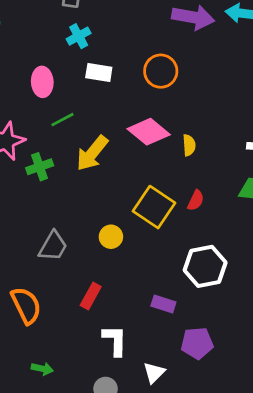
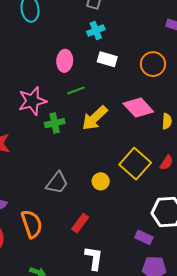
purple rectangle: (163, 304) -> (144, 237), moved

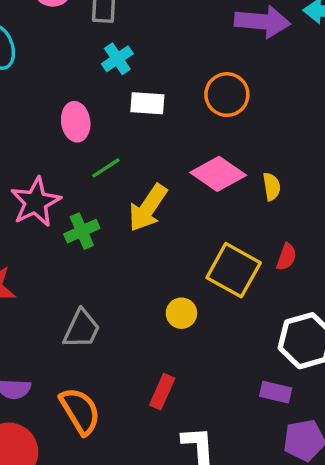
gray trapezoid: (57, 183) -> (82, 329), moved

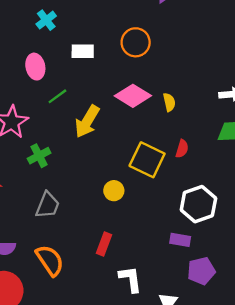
cyan cross: (117, 59) -> (46, 20), moved
green cross: (82, 231) -> (39, 156), moved

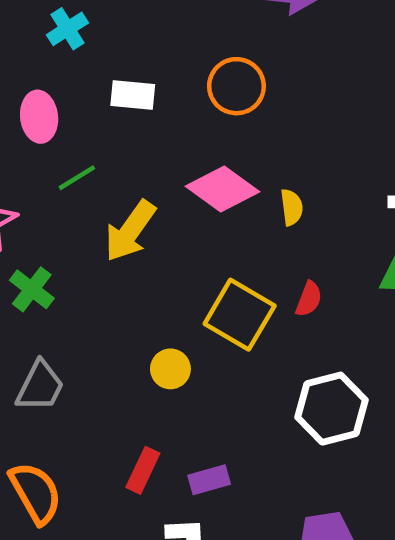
green cross: (39, 156) -> (32, 289), turned -30
purple rectangle: (180, 240) -> (209, 480), moved, turned -30

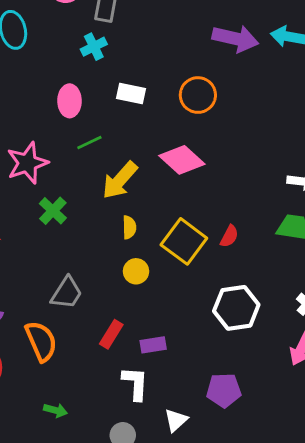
yellow semicircle: (292, 207) -> (129, 227), moved
gray trapezoid: (40, 386) -> (67, 293), moved

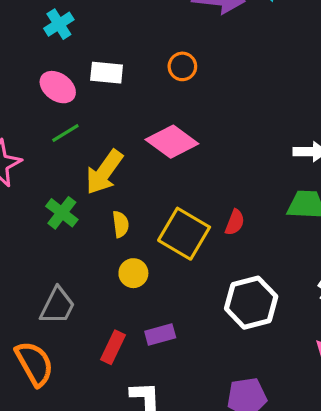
orange circle: (198, 95) -> (182, 66), size x0.7
pink ellipse: (70, 101) -> (58, 87), moved, turned -48
green cross: (53, 211) -> (62, 213), moved
purple rectangle: (153, 345) -> (160, 334), moved

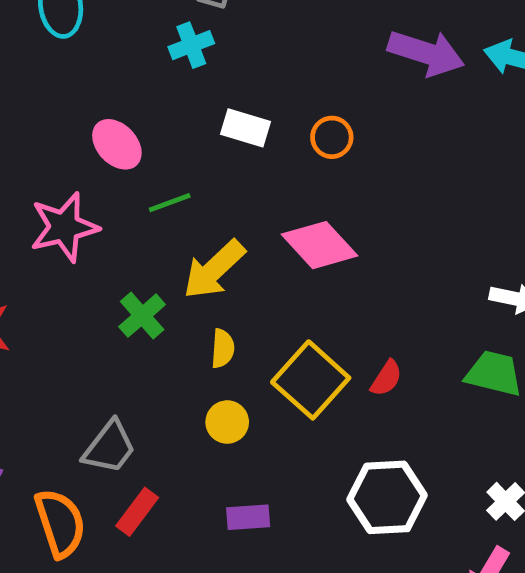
orange circle: (182, 66) -> (332, 137), moved
pink ellipse: (58, 87) -> (117, 144), moved
red rectangle: (113, 347) -> (137, 512), moved

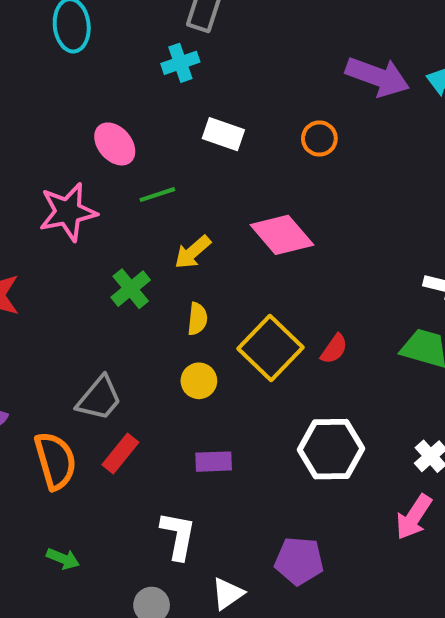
orange circle: (332, 137) -> (319, 139), moved
yellow arrow: (214, 269) -> (193, 252), size x0.7

